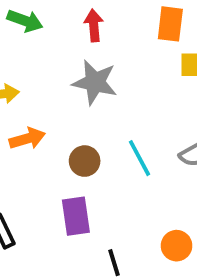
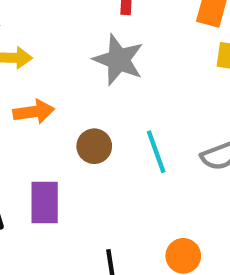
purple rectangle: (76, 216) -> (45, 203), moved

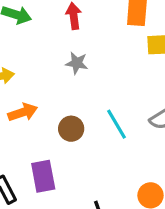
gray star: (119, 60) -> (77, 63), size x0.6

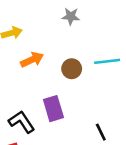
cyan line: (117, 124) -> (107, 61), turned -60

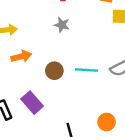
purple rectangle: (53, 109) -> (32, 103), turned -35

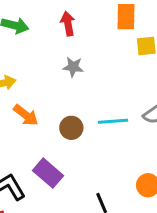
orange arrow: (21, 56) -> (26, 115), turned 60

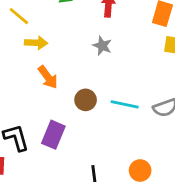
purple rectangle: (48, 173) -> (53, 135), turned 56

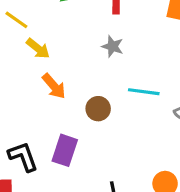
yellow arrow: (36, 43) -> (38, 48), turned 40
cyan line: (125, 104) -> (144, 92), moved

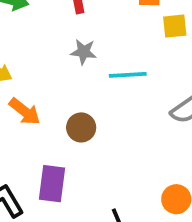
cyan line: (144, 92) -> (128, 75), moved

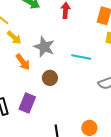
gray star: (84, 52) -> (44, 47), moved, size x1.5

